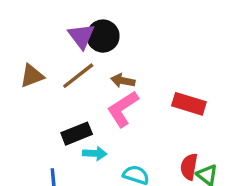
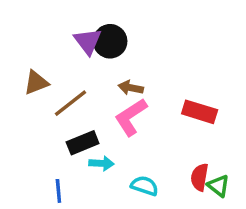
brown line: (78, 76) -> (71, 103), moved

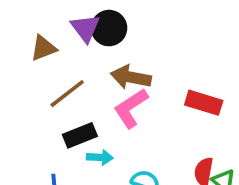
brown triangle: (36, 83) -> (43, 48), moved
brown arrow: (131, 88) -> (131, 77), size x1.5

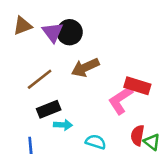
brown triangle: (43, 48) -> (23, 26), moved
brown arrow: (131, 77) -> (85, 67), turned -36
pink L-shape: (131, 108) -> (121, 100), moved

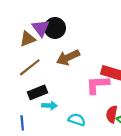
brown triangle: (23, 26) -> (28, 39), moved
pink L-shape: (121, 100) -> (98, 85), turned 30

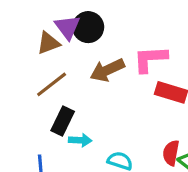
pink L-shape: (98, 85) -> (150, 59), moved
black rectangle: (37, 92) -> (63, 121), turned -42

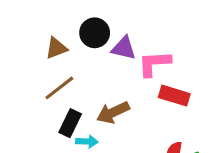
purple triangle: (67, 27) -> (124, 48), moved, turned -40
brown arrow: (107, 70) -> (113, 112), moved

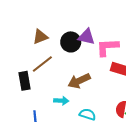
black circle: (95, 33) -> (71, 42), moved
black rectangle: (70, 123) -> (25, 81), moved, turned -36

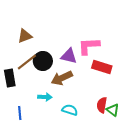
purple triangle: (86, 37) -> (69, 56), moved
black circle: (71, 42) -> (43, 61), moved

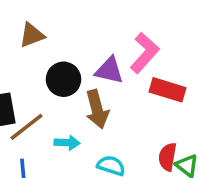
pink L-shape: (89, 46) -> (145, 53), turned 135
brown line: (27, 62) -> (26, 127), moved
brown arrow: (62, 78) -> (97, 109), turned -80

